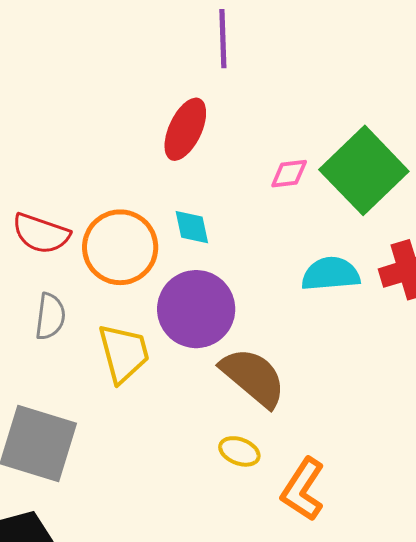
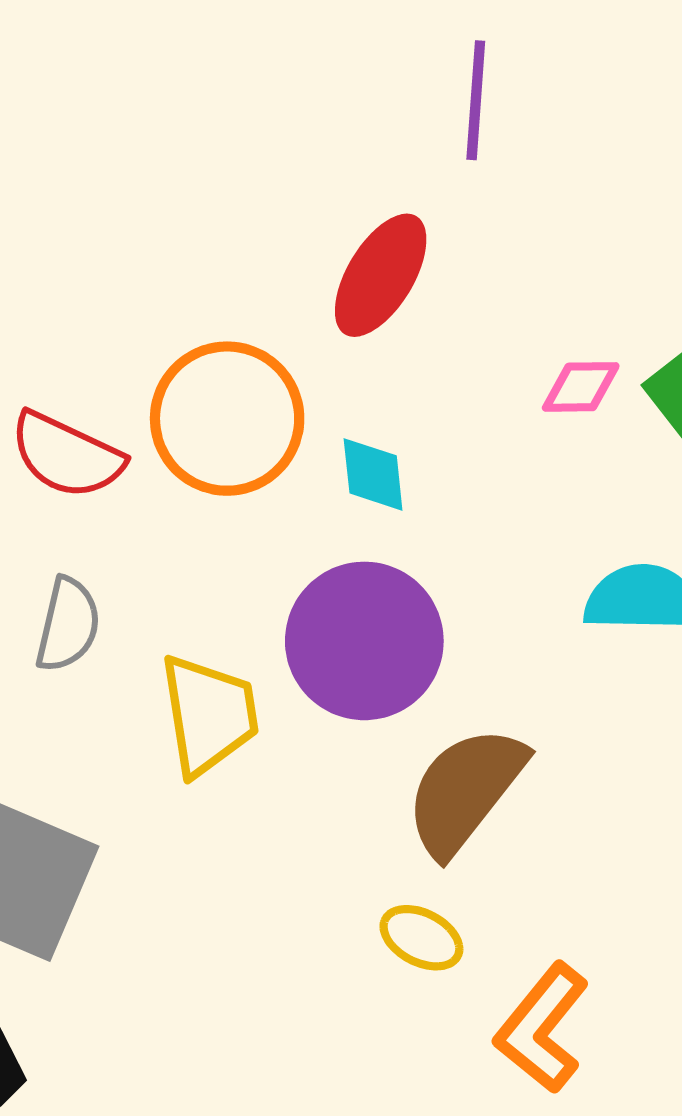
orange circle: (120, 247) -> (227, 419), moved
brown semicircle: (253, 377) -> (465, 791), turned -98

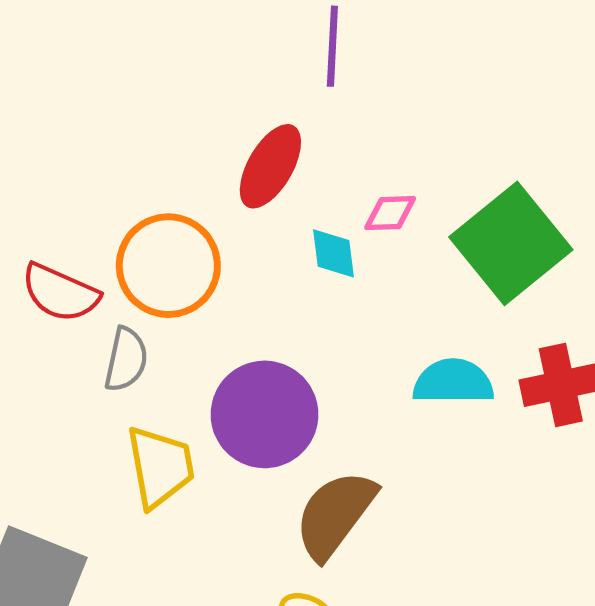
pink diamond: (581, 387) -> (390, 213), moved
cyan diamond: (373, 474) -> (334, 253), moved
gray semicircle: (68, 625) -> (126, 359), moved

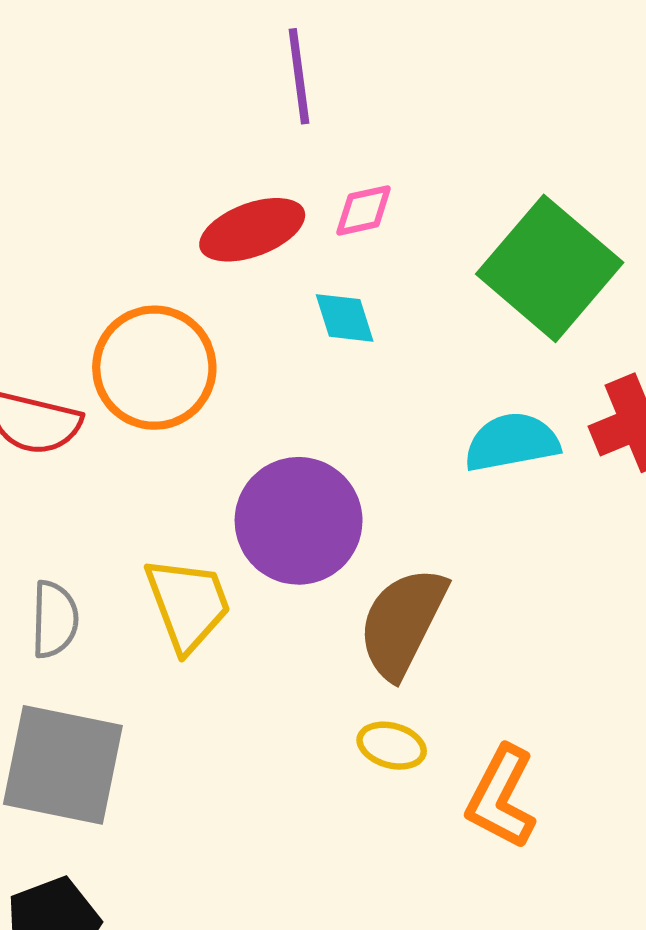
red ellipse: (270, 166) -> (252, 230), turned 50
pink diamond: (390, 213) -> (364, 210), moved
gray semicircle: (126, 359) -> (55, 619), moved

